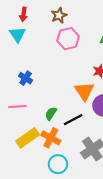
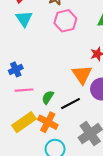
cyan triangle: (17, 35) -> (24, 19), moved
blue cross: (26, 78) -> (16, 69), moved, turned 32
pink line: (17, 106) -> (24, 90), moved

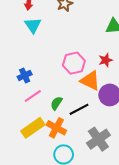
pink hexagon: (65, 21) -> (74, 63), moved
orange triangle: (82, 75) -> (90, 81), turned -30
pink line: (24, 90) -> (33, 96), turned -30

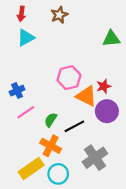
cyan triangle: (33, 25) -> (26, 38), turned 36
red star: (106, 60) -> (104, 86), moved
yellow rectangle: (33, 128) -> (31, 169), moved

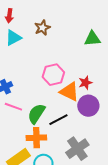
brown star: (59, 15) -> (42, 28), moved
pink line: (26, 112) -> (13, 107), turned 54
green semicircle: (51, 120) -> (36, 114), size x1.5
orange cross: (51, 146) -> (36, 138), turned -30

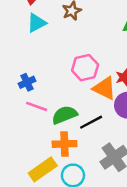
green semicircle: (36, 114) -> (64, 115), turned 35

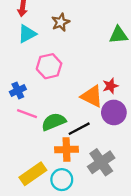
pink hexagon: (85, 68) -> (49, 66), moved
orange cross: (64, 144) -> (66, 150), moved

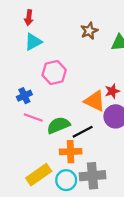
brown star: (61, 22) -> (89, 31), moved
gray cross: (101, 162) -> (92, 176), moved, turned 30

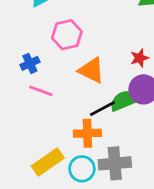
orange triangle: (95, 101) -> (92, 70), moved
green semicircle: (58, 125) -> (124, 100), moved

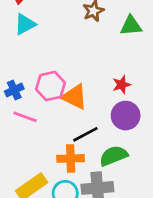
pink hexagon: (67, 35) -> (50, 86), moved
green semicircle: (124, 100) -> (114, 156), moved

